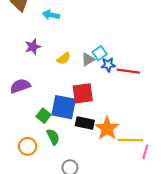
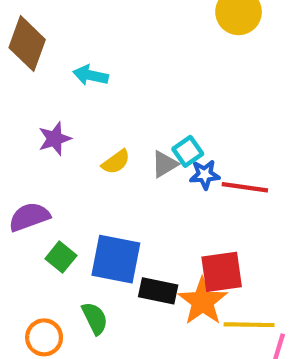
red square: (83, 93) -> (222, 272), moved
green square: (43, 116) -> (61, 257), moved

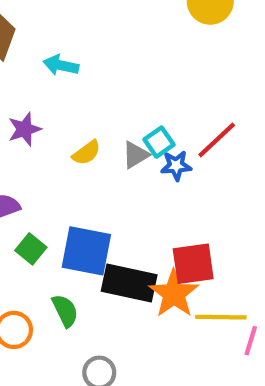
red line: (245, 187) -> (217, 140), moved, turned -51
black rectangle: (158, 291) -> (129, 283), size x1.4

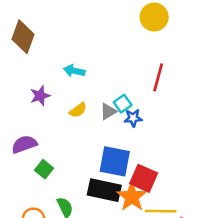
cyan arrow: (61, 65) -> (74, 71), moved
red line: (217, 140) -> (158, 77), moved, turned -32
blue square: (86, 251) -> (115, 161), moved
red square: (193, 264) -> (144, 178), turned 32

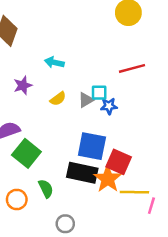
red line: (158, 77) -> (132, 68), turned 60
cyan square: (123, 104) -> (99, 93), turned 35
green square: (44, 169) -> (26, 153), size x1.6

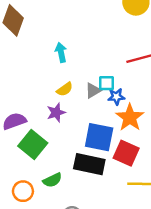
cyan arrow: (54, 62) -> (61, 52), turned 66
purple star: (23, 85) -> (56, 113), moved
orange star: (108, 179) -> (130, 117), moved
green semicircle: (46, 189) -> (52, 180), turned 90

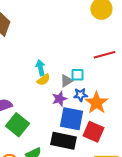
cyan arrow: (61, 52) -> (40, 68), moved
blue star: (116, 97) -> (80, 95), moved
purple star: (56, 113) -> (59, 99), moved

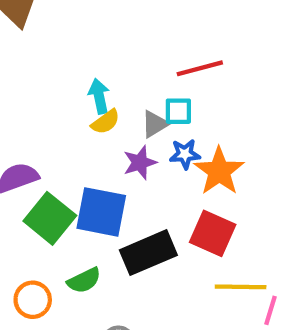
red line: (104, 55) -> (200, 68), moved
blue square: (71, 119) -> (101, 212), moved
black rectangle: (63, 141) -> (148, 253), turned -35

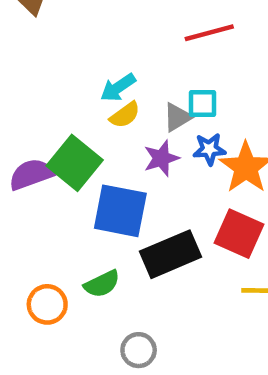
red line: (200, 68) -> (209, 33), moved
cyan arrow: (99, 96) -> (118, 88), turned -112
green square: (50, 218) -> (75, 163), moved

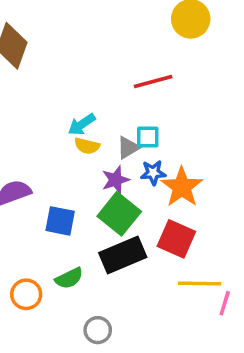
yellow semicircle: (125, 115) -> (87, 146), turned 50
green square: (75, 163) -> (119, 214), moved
blue square: (120, 211) -> (60, 221), moved, size x0.7

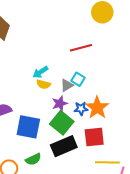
cyan square: (148, 137) -> (78, 79), turned 32
blue star: (153, 173) -> (81, 109), moved
blue square: (60, 221) -> (28, 127), size x1.4
red square: (176, 239) -> (94, 137), turned -30

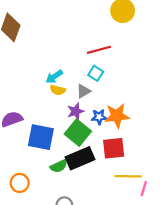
cyan square: (78, 79) -> (96, 73), moved
orange star: (97, 108) -> (117, 116), turned 30
green semicircle: (33, 159) -> (59, 166), moved

